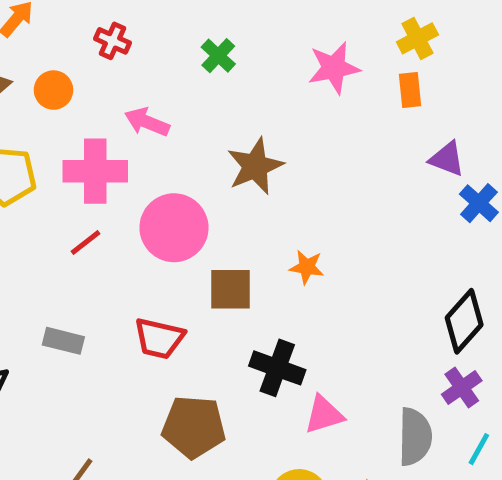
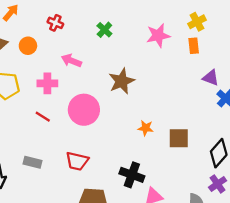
pink cross: (95, 171) -> (47, 83), size x0.7
red line: (85, 242) -> (43, 117), turned 70
brown square: (231, 289) -> (179, 138), moved

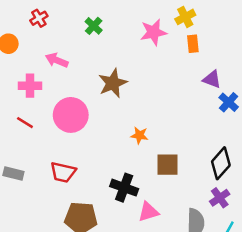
yellow cross: (197, 22) -> (185, 17), moved
red cross: (55, 23) -> (39, 18), turned 35
brown square: (179, 138) -> (167, 165), moved

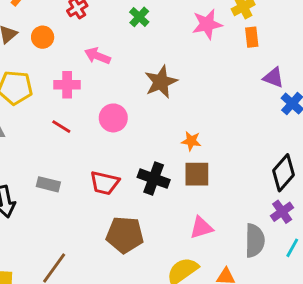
pink circle: (71, 115) -> (113, 118), size x0.7
brown square: (167, 165) -> (197, 174), moved
black cross: (124, 188) -> (154, 179), moved

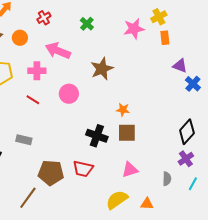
pink arrow: (97, 56) -> (58, 51), size x1.4
red trapezoid: (105, 183) -> (83, 169), moved
brown pentagon: (125, 235) -> (51, 173), moved
gray semicircle: (255, 241) -> (167, 179), size x0.6

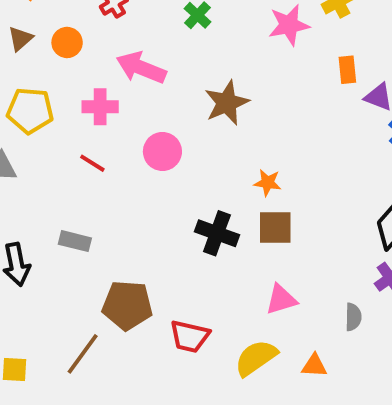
orange rectangle: (165, 38) -> (347, 70), moved
red trapezoid: (83, 169) -> (190, 336), moved

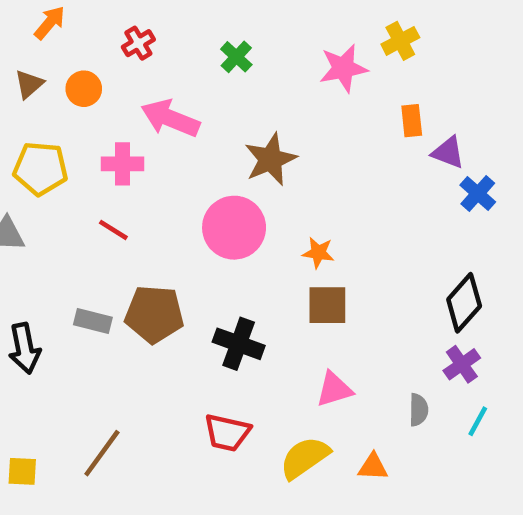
pink circle: (162, 151) -> (234, 228), moved, size x1.4
black cross: (217, 233) -> (239, 344), moved
brown pentagon: (127, 305) -> (154, 314), moved

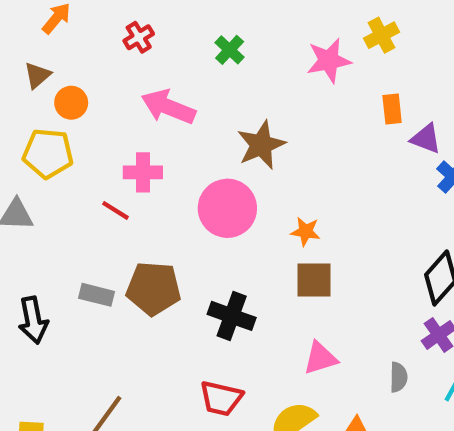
orange circle: (84, 89) -> (71, 103), moved
pink cross: (122, 164) -> (143, 172), moved

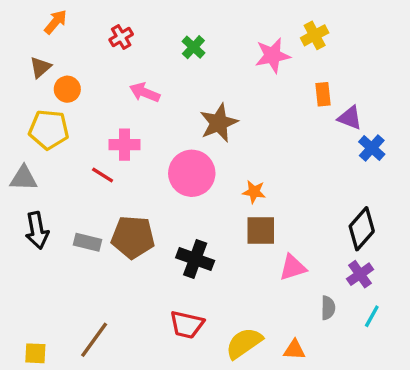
pink arrow: (168, 107) -> (145, 93), size x0.7
black arrow: (33, 320) -> (37, 230), moved
pink triangle: (320, 358) -> (293, 267), moved

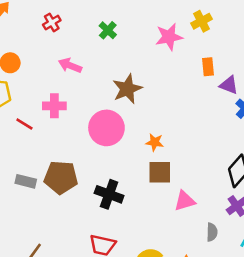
red line: (103, 175) -> (24, 124), moved

